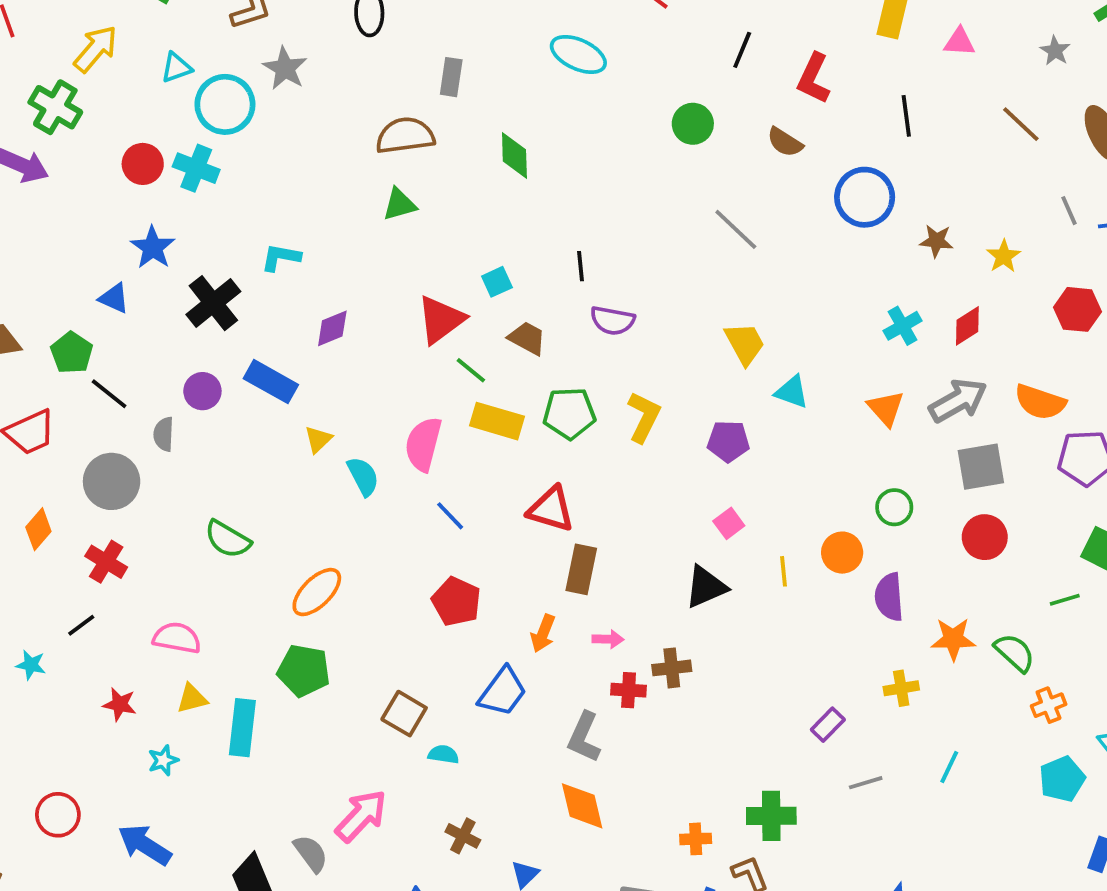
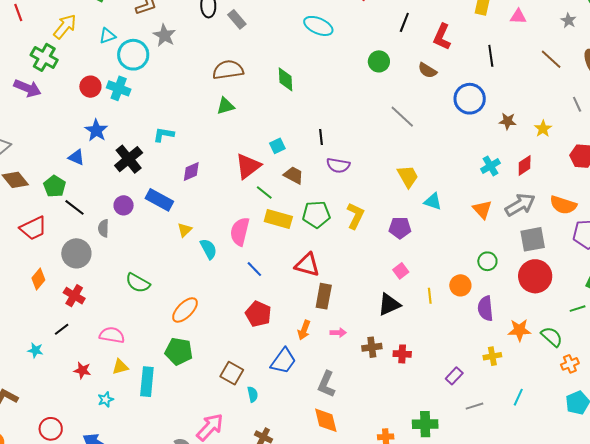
gray rectangle: (451, 77) -> (237, 19), moved, turned -48
red circle: (985, 537) -> (535, 276), size x1.4
red cross: (629, 690) -> (402, 354), moved
cyan semicircle: (443, 754) -> (253, 394), turned 70

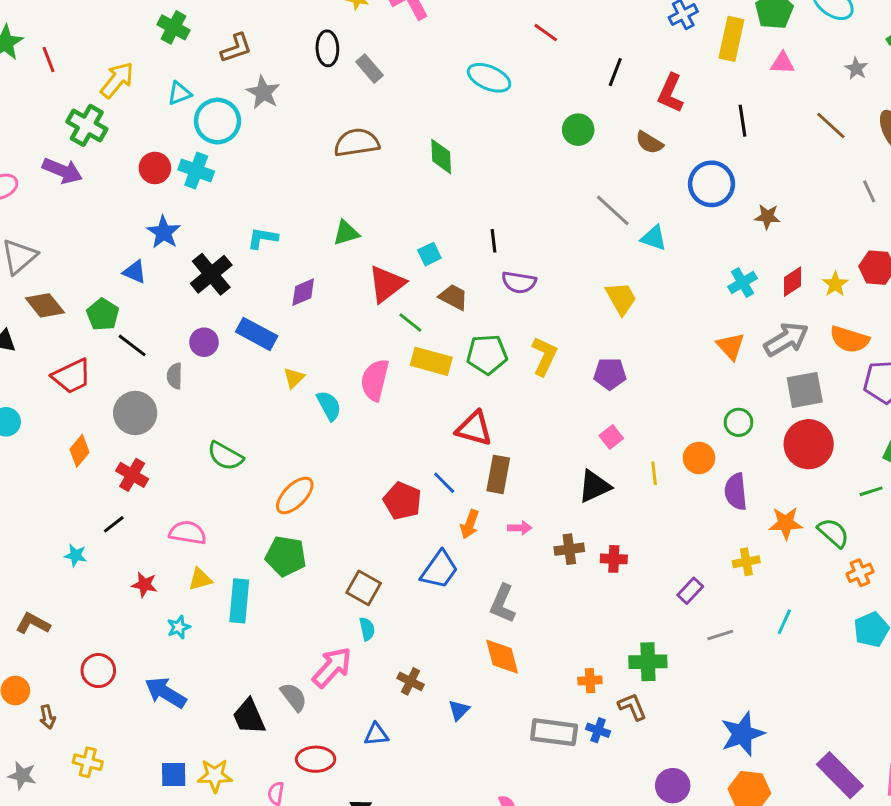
green triangle: (226, 106) -> (346, 233), moved
yellow star: (543, 129) -> (835, 284), moved
cyan triangle: (433, 201) -> (654, 238), moved
blue line: (254, 269) -> (444, 483), moved
cyan semicircle: (253, 394) -> (367, 629), moved

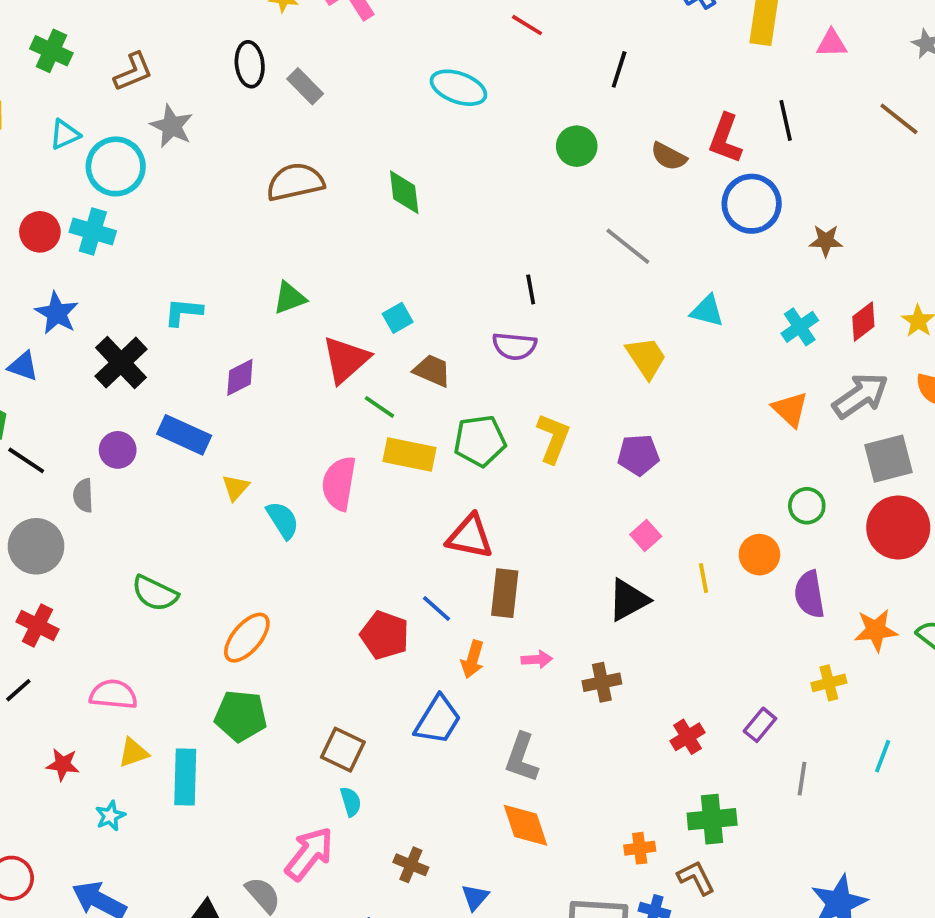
red L-shape: (671, 93) -> (725, 139), moved
cyan triangle: (654, 238) -> (707, 311), moved
black line: (494, 241) -> (531, 289), moved
red cross: (614, 559) -> (688, 737), moved, turned -30
gray line: (720, 635) -> (802, 779), turned -60

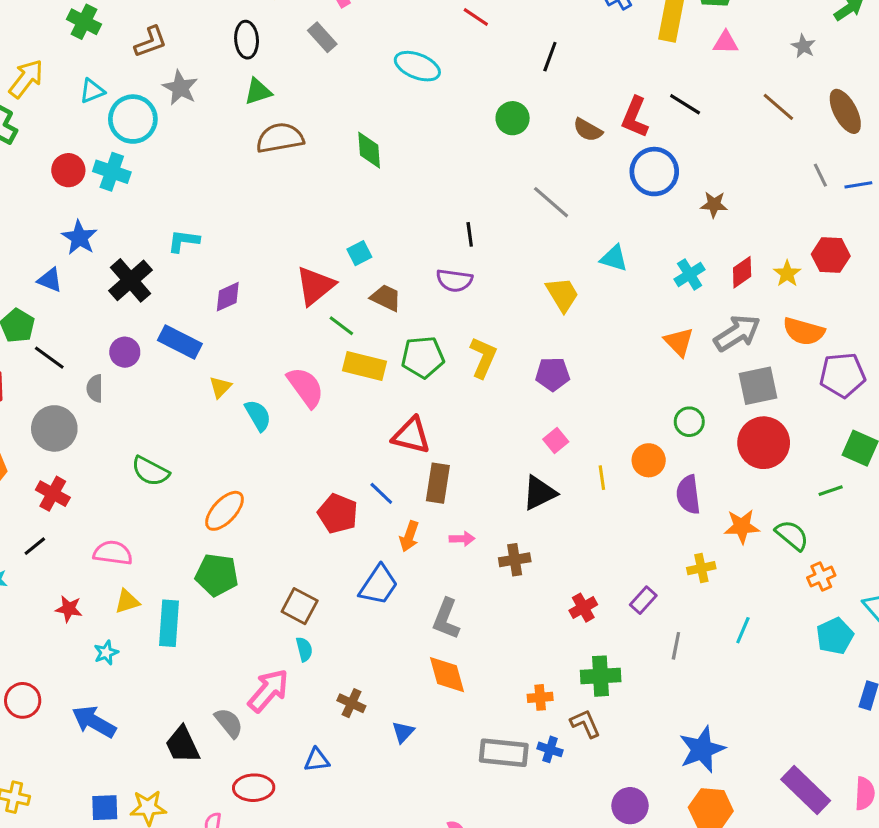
gray rectangle: (305, 86) -> (322, 37), moved
black line: (786, 120) -> (685, 104), turned -48
green triangle: (290, 298) -> (258, 91), moved
pink semicircle: (339, 483) -> (306, 387), turned 132

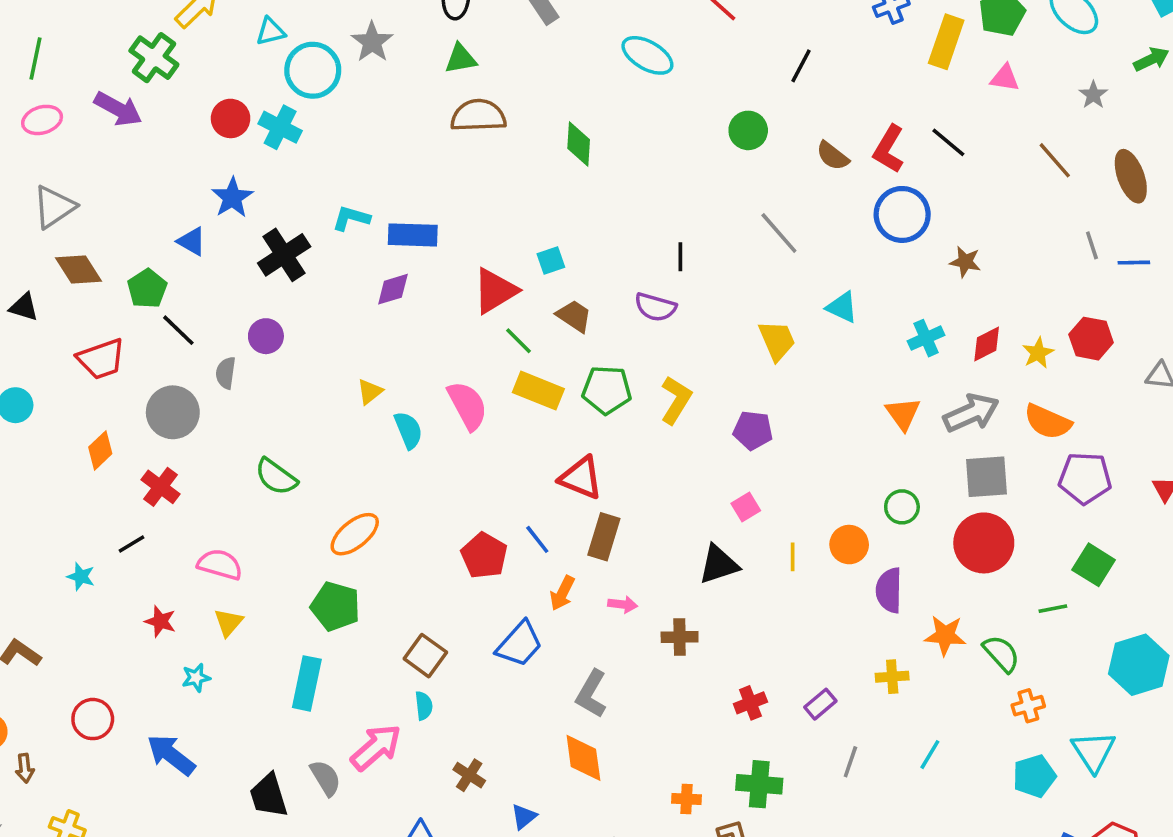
blue rectangle: (180, 342) -> (413, 235), moved, turned -33
yellow triangle: (127, 601) -> (228, 622), turned -40
cyan rectangle: (169, 623) -> (307, 683), moved

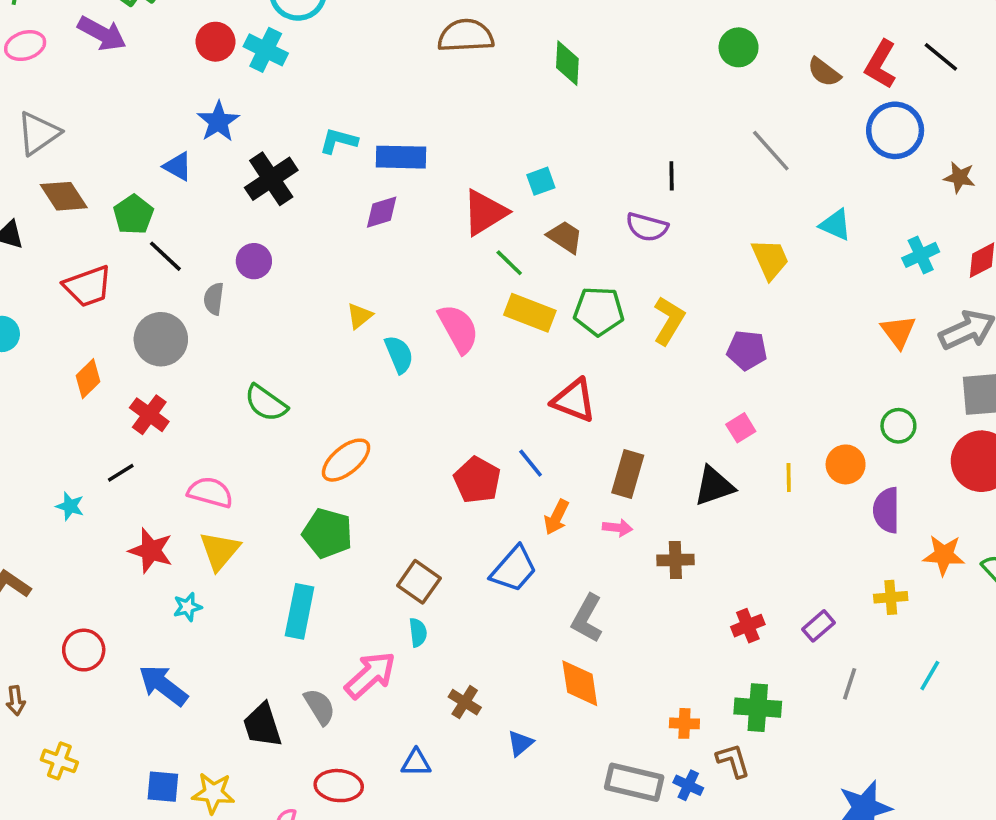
brown rectangle: (604, 537) -> (628, 474), moved
red star: (160, 621) -> (151, 551), size x1.4
yellow triangle: (228, 622) -> (220, 551), size x1.4

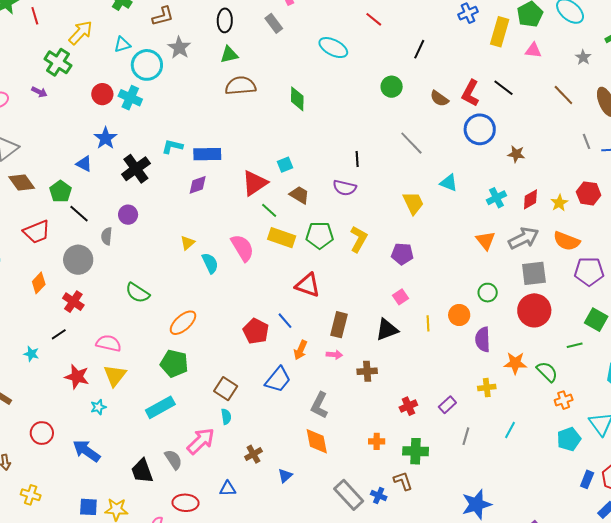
purple arrow: (102, 34) -> (39, 92), size x0.6
cyan rectangle: (300, 611) -> (160, 407), turned 52
brown cross: (465, 702) -> (253, 454), turned 30
orange cross: (684, 723) -> (377, 441), moved
gray rectangle: (634, 782) -> (349, 495), turned 36

